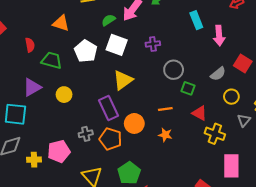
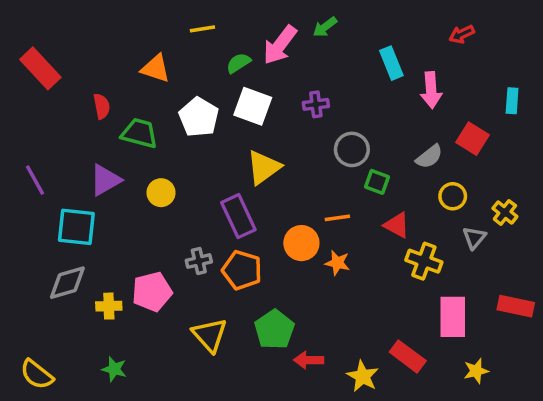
orange circle: (134, 123) -> (301, 243), moved

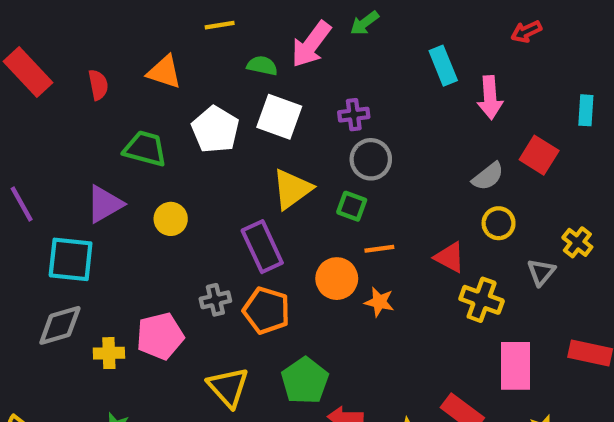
green semicircle: (238, 63) -> (262, 66), turned 45
red semicircle: (102, 106) -> (98, 85), moved
gray circle: (352, 149) -> (371, 159), moved
green square: (377, 182) -> (352, 206), moved
yellow circle: (453, 196) -> (499, 223), moved

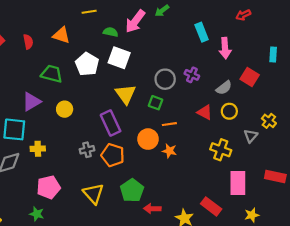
purple cross: (354, 115) -> (192, 75), moved, turned 32
yellow triangle: (292, 189) -> (126, 94), turned -30
red triangle: (450, 257) -> (205, 112), moved
pink pentagon: (160, 336) -> (49, 187), moved
yellow cross: (109, 353) -> (38, 149), moved

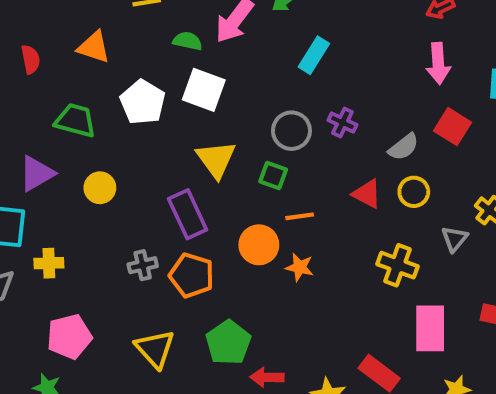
cyan rectangle: (202, 32) -> (314, 55), moved, turned 54
pink arrow: (225, 48) -> (438, 63), moved

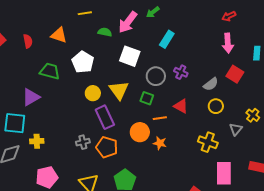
white square: (204, 90) -> (130, 56), moved
yellow circle: (100, 188) -> (93, 93), moved
red triangle: (367, 194) -> (181, 106), moved

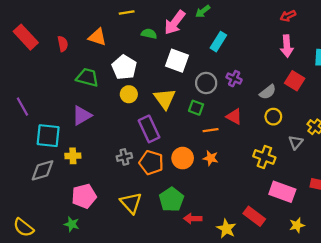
yellow circle: (93, 93) -> (129, 94), moved
purple triangle: (31, 97) -> (82, 115), moved
orange circle: (140, 132) -> (183, 158), moved
pink rectangle: (224, 173) -> (282, 192), turned -70

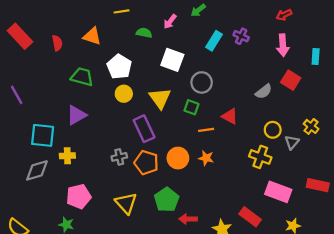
pink arrow: (175, 23) -> (170, 22), size x0.6
purple cross: (234, 79) -> (241, 36), moved
purple line: (22, 107) -> (17, 95), moved
yellow circle: (273, 117) -> (273, 130), moved

